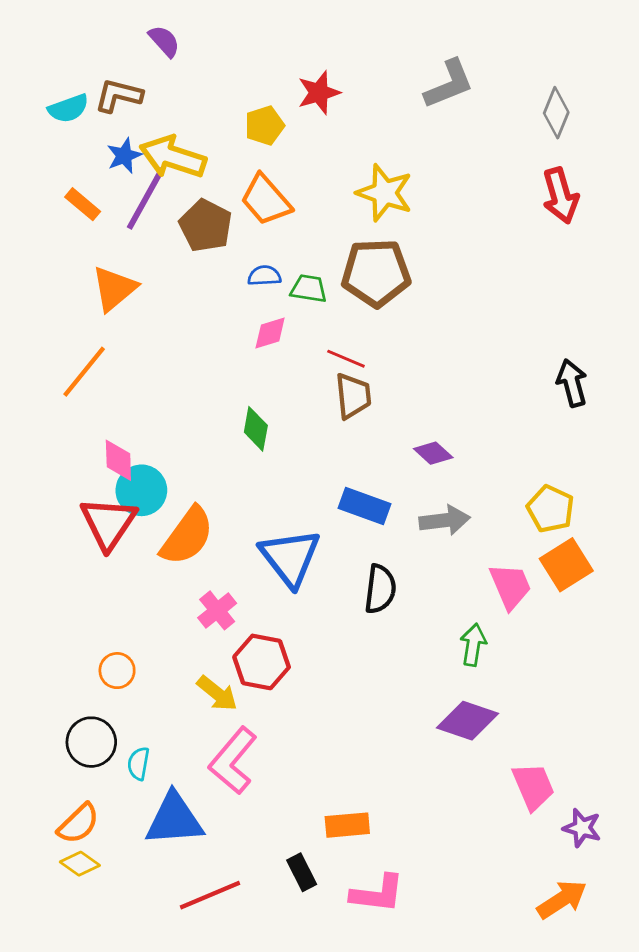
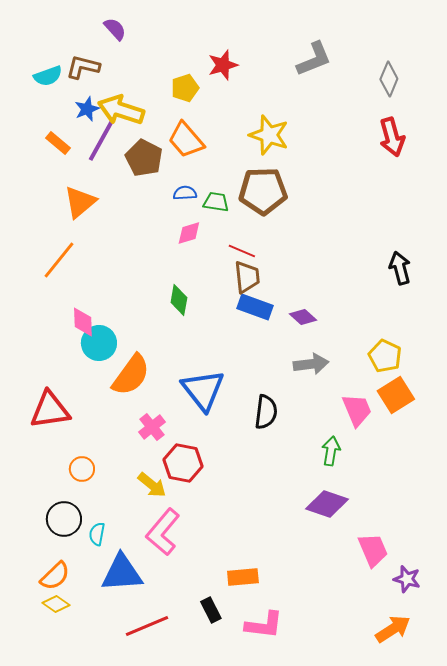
blue rectangle: (365, 506) -> (255, 307), moved
red triangle: (108, 523) -> (50, 410), moved, turned 48

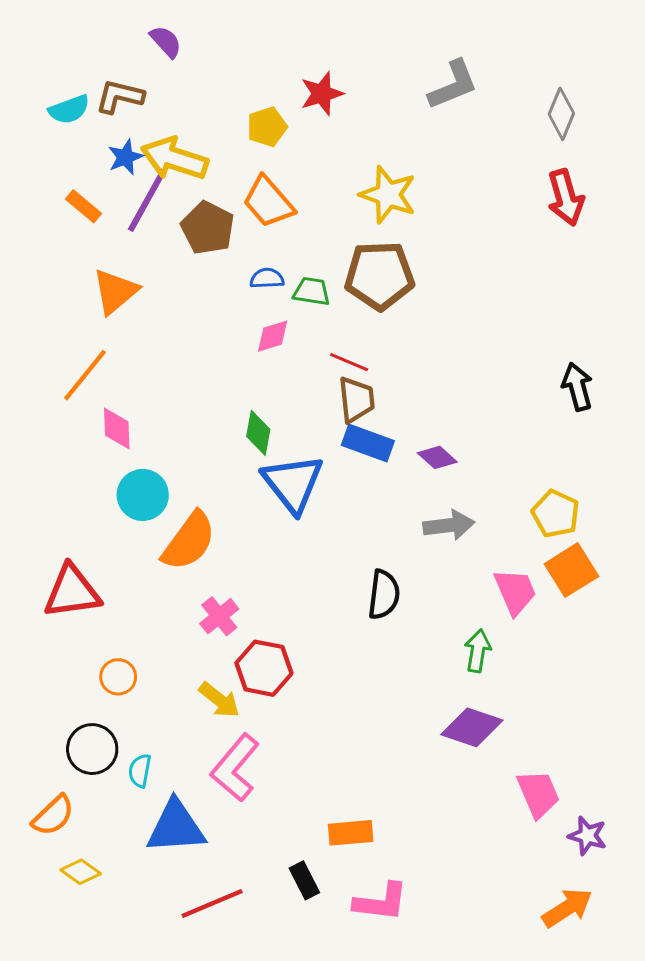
pink diamond: (83, 322) -> (117, 429), moved
blue triangle: (203, 390) -> (293, 483), moved
orange semicircle: (55, 576) -> (53, 815), moved

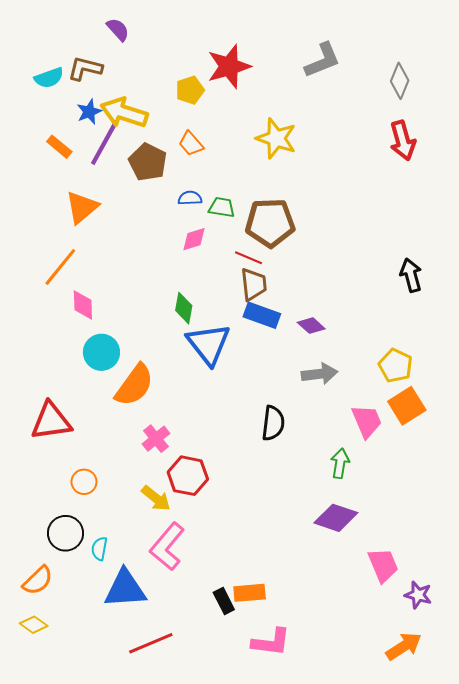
red star: (322, 94) -> (229, 66), size x1.4
orange trapezoid: (268, 202) -> (191, 144), size x0.7
brown pentagon: (379, 275) -> (270, 223), moved
yellow diamond: (81, 872) -> (34, 625), moved
black rectangle: (304, 880) -> (224, 601), moved

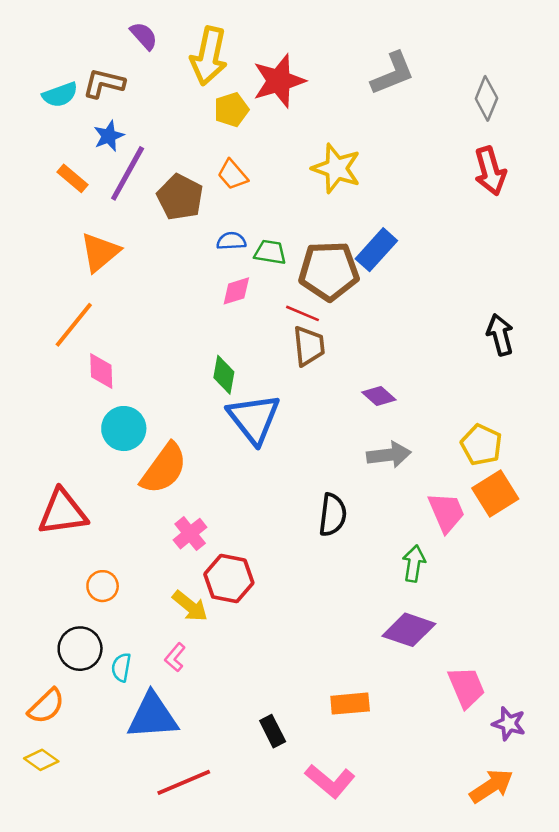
yellow arrow: (124, 113) -> (209, 56), moved, turned -96
blue rectangle: (262, 315) -> (376, 250), moved, turned -68
pink L-shape: (167, 547) -> (175, 657), moved, size x0.5
orange rectangle: (250, 593) -> (350, 704), moved
pink L-shape: (271, 642) -> (330, 781), turned 33

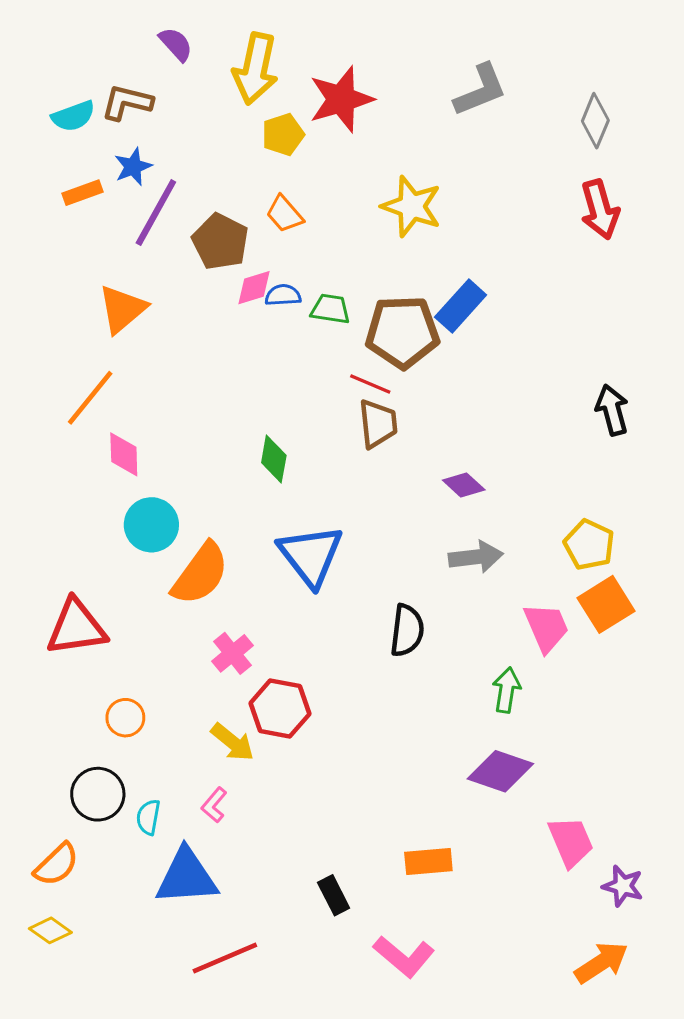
orange rectangle: (73, 178) -> (83, 193), moved, turned -60
pink diamond: (236, 291) -> (254, 288), moved
blue triangle: (254, 419) -> (311, 555), moved

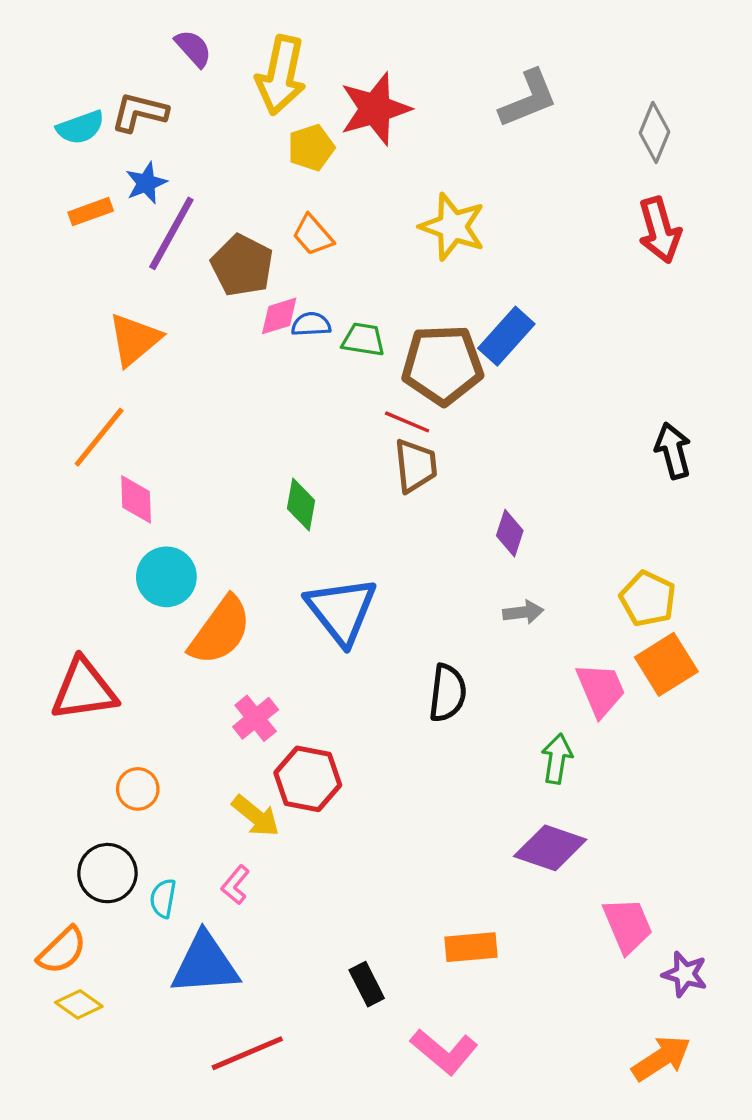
purple diamond: (464, 485) -> (510, 533), turned 66
gray arrow: (476, 557) -> (523, 612), size x0.7
yellow diamond: (50, 930) -> (79, 1004), moved

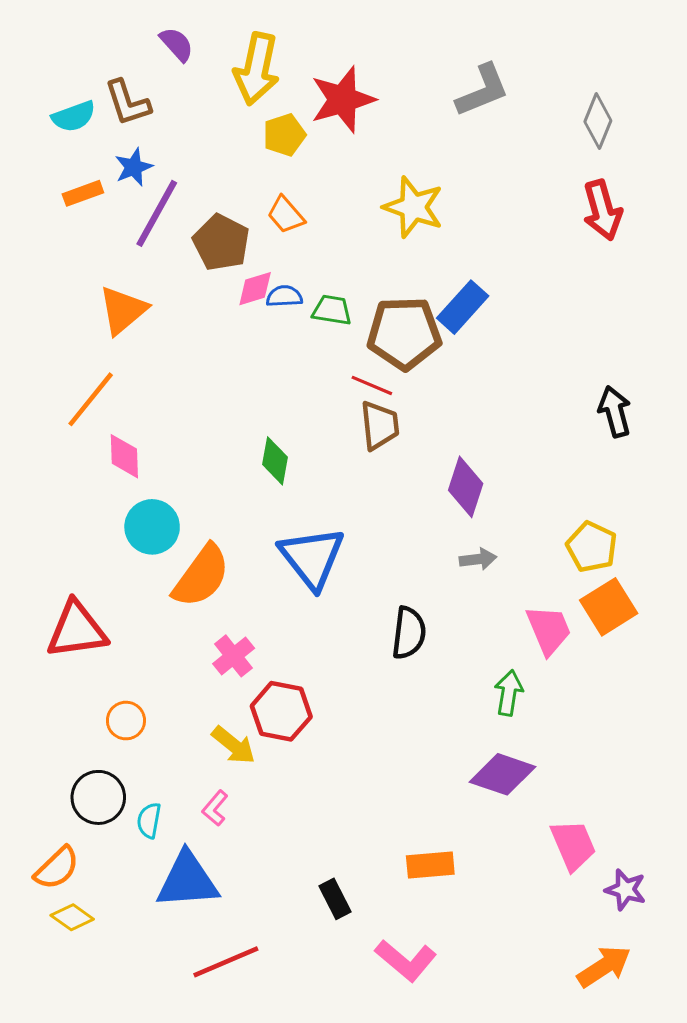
brown L-shape: (139, 112) -> (127, 103), turned -122
purple diamond: (510, 533) -> (466, 487), size x1.4

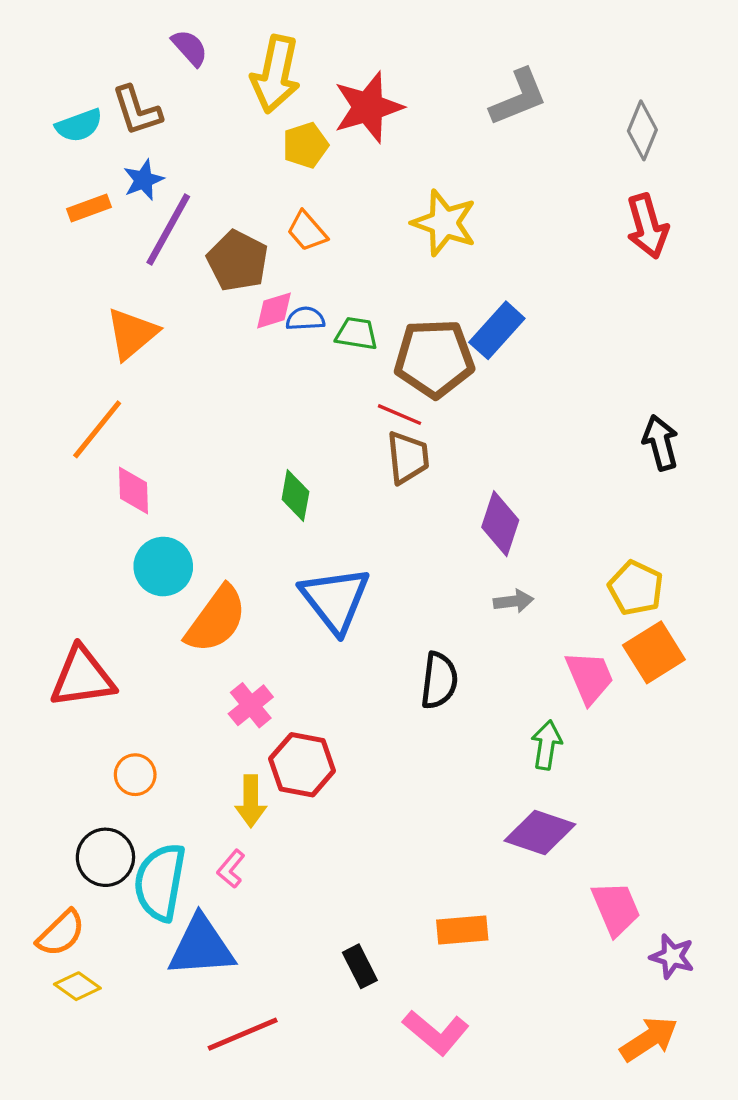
yellow arrow: (234, 745) -> (251, 801), turned 51
cyan semicircle: (149, 820) -> (160, 882), size x2.0

